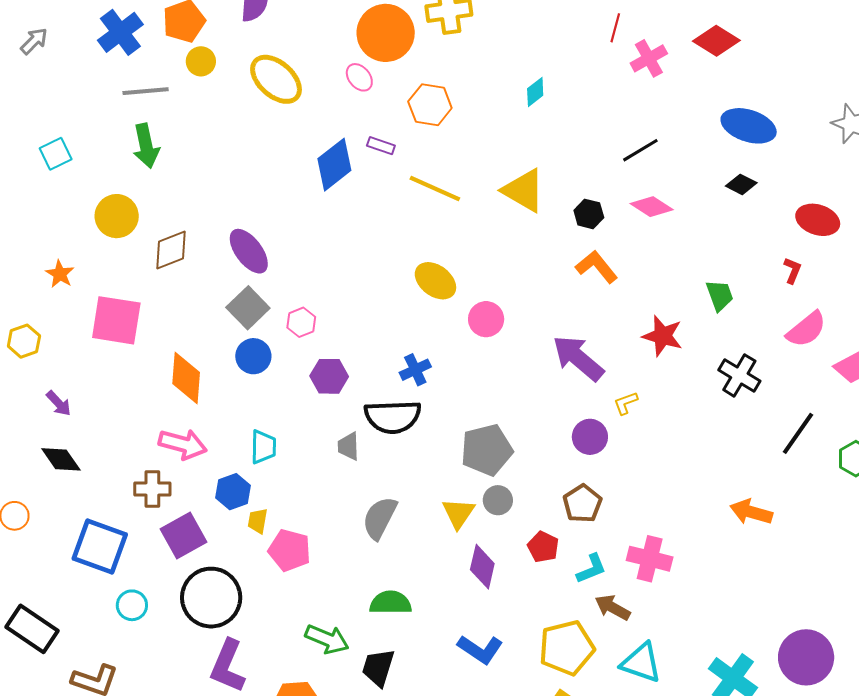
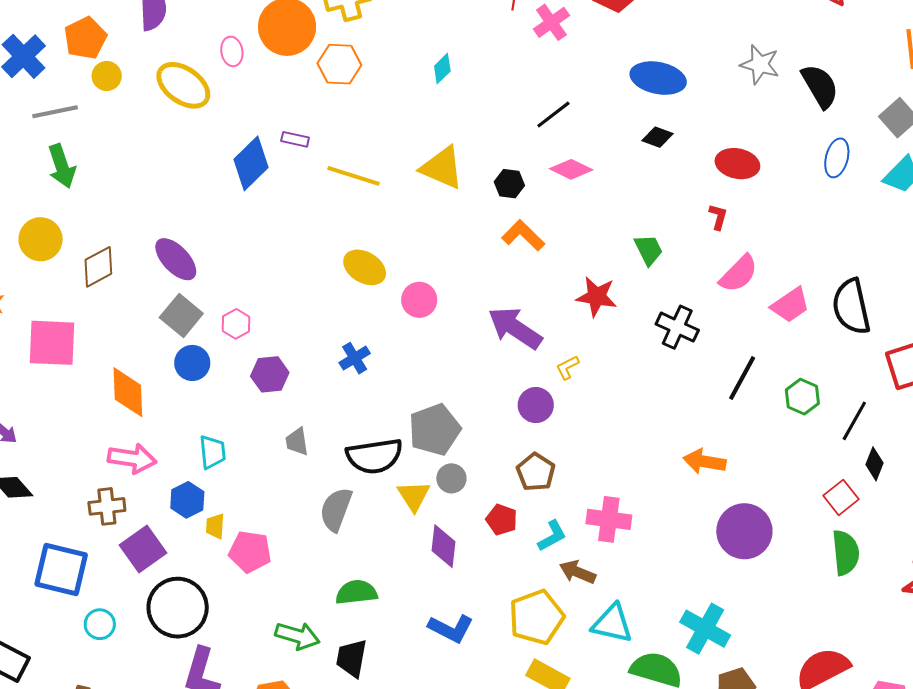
pink ellipse: (359, 77) -> (232, 51), moved, turned 36
orange hexagon: (430, 105) -> (339, 64), moved
black semicircle: (393, 417) -> (374, 456), moved
purple circle: (806, 657) -> (744, 531), moved

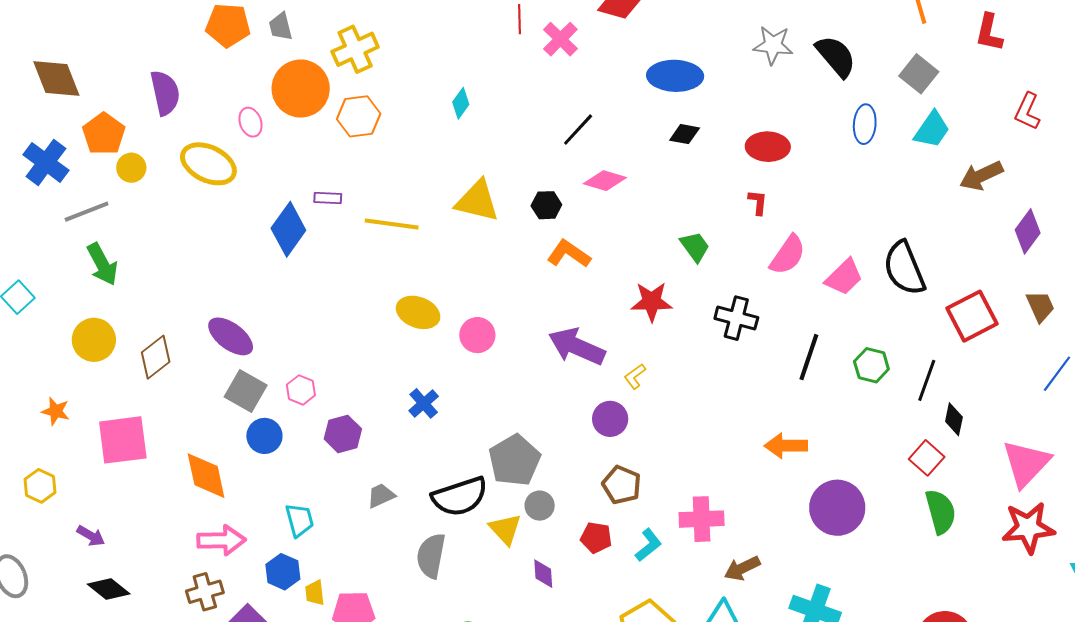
gray trapezoid: (297, 442) -> (381, 496), turned 84
purple diamond: (444, 546) -> (543, 574), size x0.7
brown arrow: (578, 572) -> (742, 568), moved, turned -39

